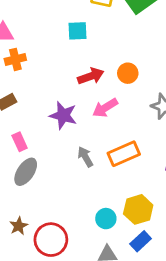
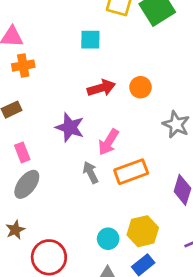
pink arrow: (105, 108) -> (108, 142), moved, turned -30
brown star: (19, 226) -> (15, 230), moved

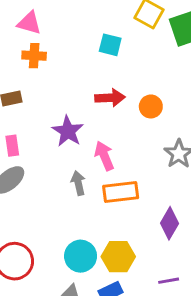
pink arrow: (108, 142) -> (104, 156), turned 112
cyan circle: (108, 239) -> (81, 256), size x1.4

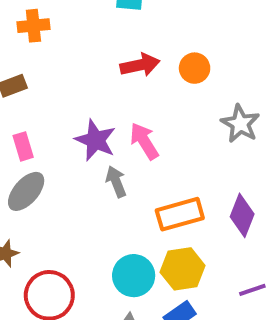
purple star: (68, 131) -> (95, 140), moved
orange rectangle: (121, 192) -> (180, 214), moved

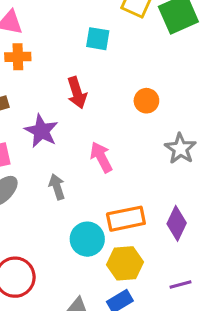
red arrow: (140, 65) -> (77, 93), moved, turned 80
purple star: (95, 140) -> (41, 131), moved
gray arrow: (116, 182) -> (57, 187), moved
cyan circle: (134, 276) -> (87, 239), moved

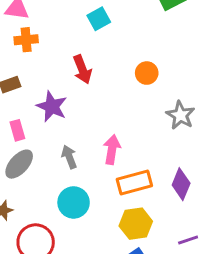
cyan square: (98, 39) -> (99, 19), turned -35
pink arrow: (101, 157) -> (112, 150), moved, turned 40
cyan circle: (87, 239) -> (74, 202), moved

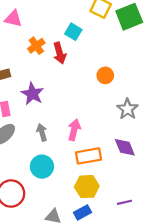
cyan square: (99, 19) -> (73, 32), turned -35
orange cross: (26, 40) -> (36, 46), moved, turned -35
red arrow: (82, 69) -> (60, 53), moved
purple diamond: (181, 184) -> (125, 147), moved, turned -50

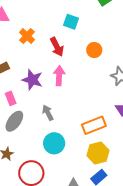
cyan square: (73, 32) -> (71, 22), moved
red arrow: (60, 53) -> (57, 47), moved
pink arrow: (74, 130) -> (59, 76), moved

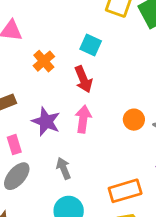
cyan square: (71, 22) -> (91, 45), moved
orange circle: (94, 50) -> (134, 120), moved

